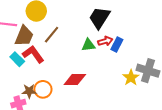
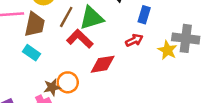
red arrow: (105, 41) -> (134, 40), moved
green triangle: (88, 45) -> (92, 18), moved, size x1.5
red L-shape: (33, 54) -> (80, 39), moved

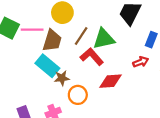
cyan rectangle: (31, 53) -> (47, 66), size x1.5
brown star: (52, 87) -> (62, 78), moved

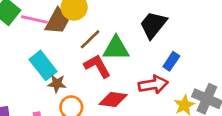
brown trapezoid: (52, 41) -> (57, 21), moved
red arrow: (141, 62) -> (153, 85), size x1.5

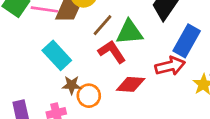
blue rectangle: (171, 61) -> (187, 41), size x1.6
brown star: (57, 84) -> (72, 85), moved

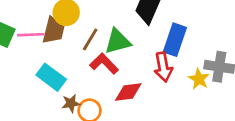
red arrow: (170, 66) -> (163, 67), turned 104

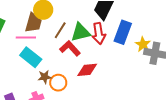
pink line: (31, 35) -> (26, 38), moved
red arrow: (163, 67) -> (99, 34), moved
yellow star: (199, 79) -> (143, 44), moved

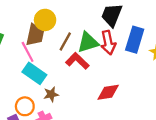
pink line: (26, 38) -> (28, 52), turned 66
red diamond: (87, 70) -> (108, 92), moved
orange circle: (58, 83) -> (25, 106), moved

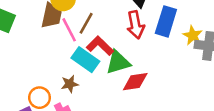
green triangle: (88, 42) -> (118, 62), moved
pink line: (28, 52) -> (69, 30), moved
cyan rectangle: (34, 73) -> (85, 60), moved

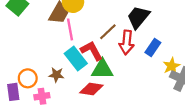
blue rectangle: (166, 21) -> (153, 47), size x0.7
brown line: (86, 23) -> (108, 32), moved
red diamond: (135, 82) -> (91, 89), moved

